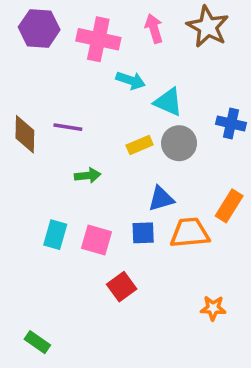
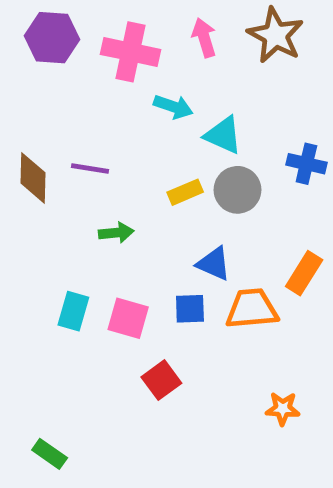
blue triangle: (161, 199) -> (214, 264), turned 40

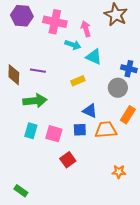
pink arrow: (204, 38) -> (86, 29), moved
gray circle: (237, 190) -> (118, 88), moved
green arrow: (116, 233) -> (35, 101), moved, size x1.6

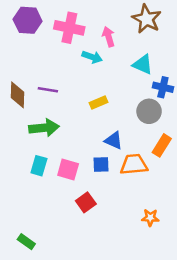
cyan triangle: (94, 57) -> (143, 65), moved

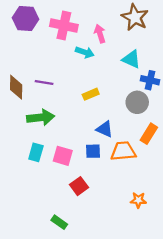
green rectangle: (26, 242) -> (59, 222), moved

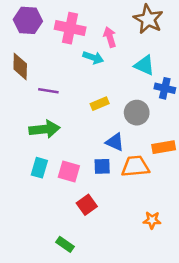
brown diamond: (16, 87) -> (20, 66), moved
gray circle: (137, 102) -> (137, 113), moved
orange rectangle: (149, 134) -> (164, 147), turned 48

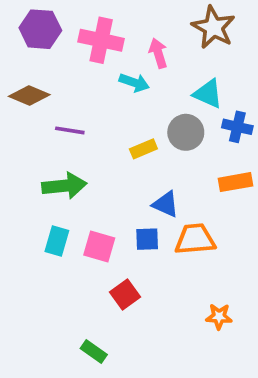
brown diamond: (20, 66) -> (29, 95), turned -68
gray circle: (137, 113) -> (186, 132), moved
orange rectangle: (164, 147) -> (236, 182), moved

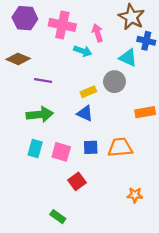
blue cross: (237, 127) -> (146, 41), moved
blue triangle: (166, 204) -> (85, 113), moved

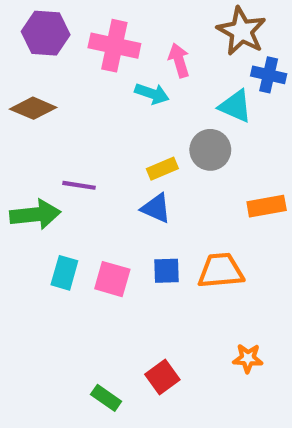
purple line: (43, 80) -> (79, 185), moved
green arrow: (40, 114) -> (35, 214), moved
red square: (77, 181) -> (162, 377), moved

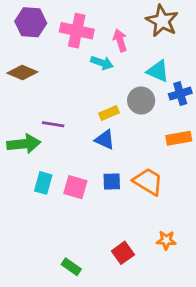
blue cross: (269, 75) -> (180, 94), moved, turned -30
orange trapezoid: (221, 271) -> (148, 182), turned 36
red square: (162, 377) -> (123, 253), moved

